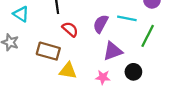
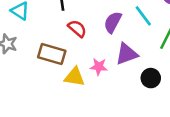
cyan line: (127, 18) -> (143, 16), turned 42
pink star: (103, 77) -> (99, 67), moved

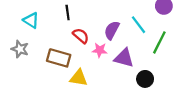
purple triangle: (127, 54) -> (124, 58), turned 35
pink star: (99, 67) -> (100, 50), moved

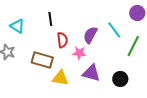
red semicircle: (81, 36) -> (62, 40), turned 42
purple triangle: (124, 58) -> (91, 73), moved

